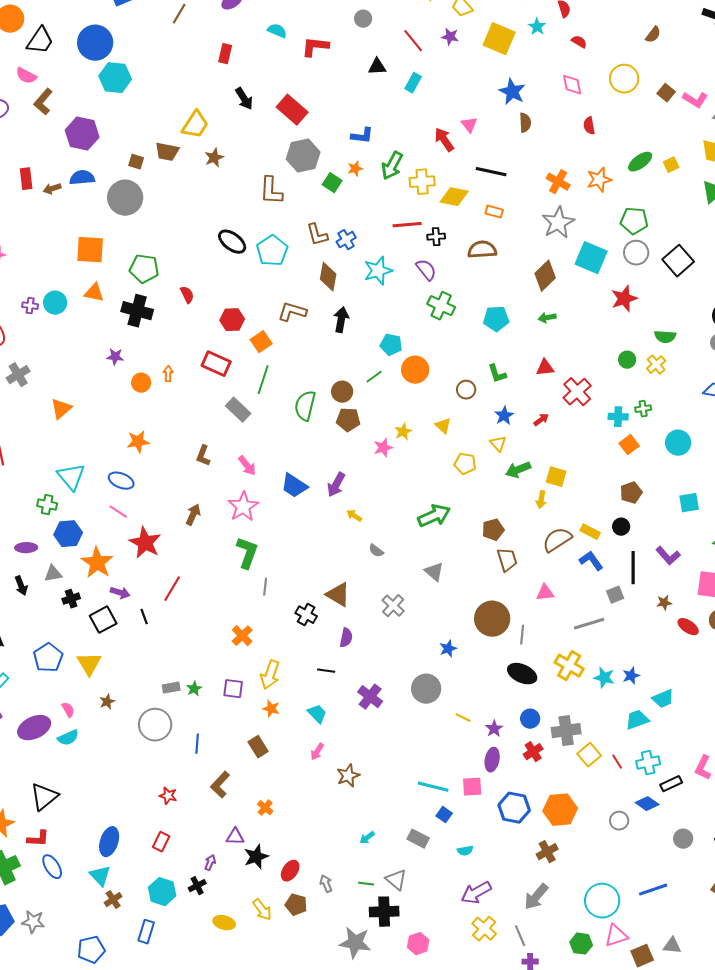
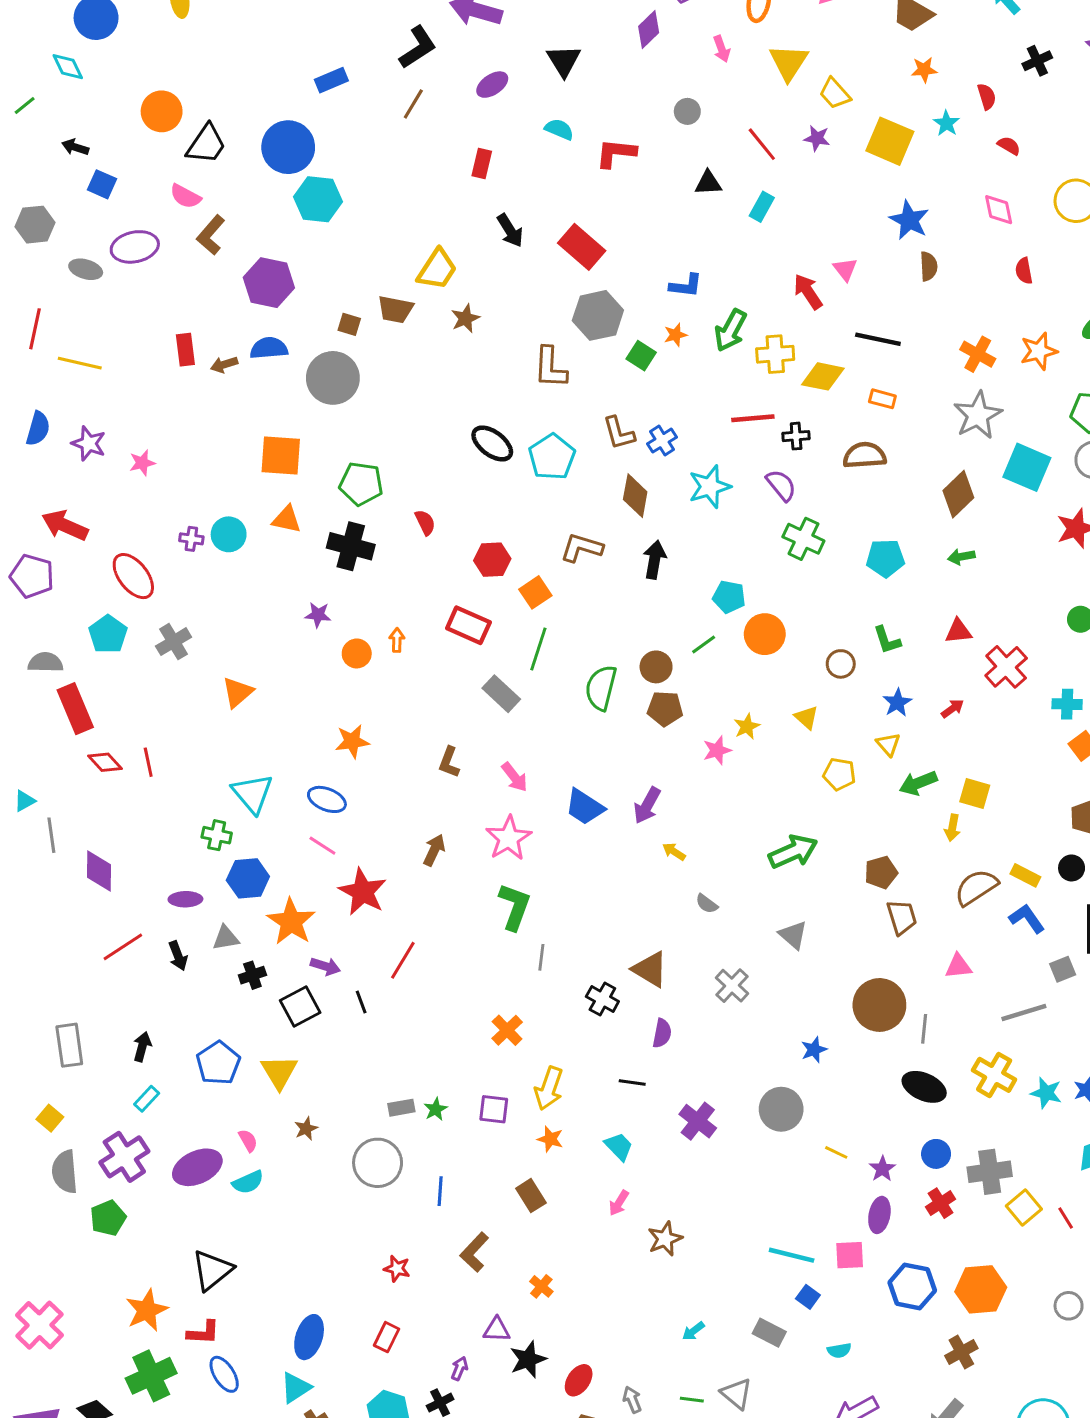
cyan triangle: (100, 876) -> (296, 1388), turned 40

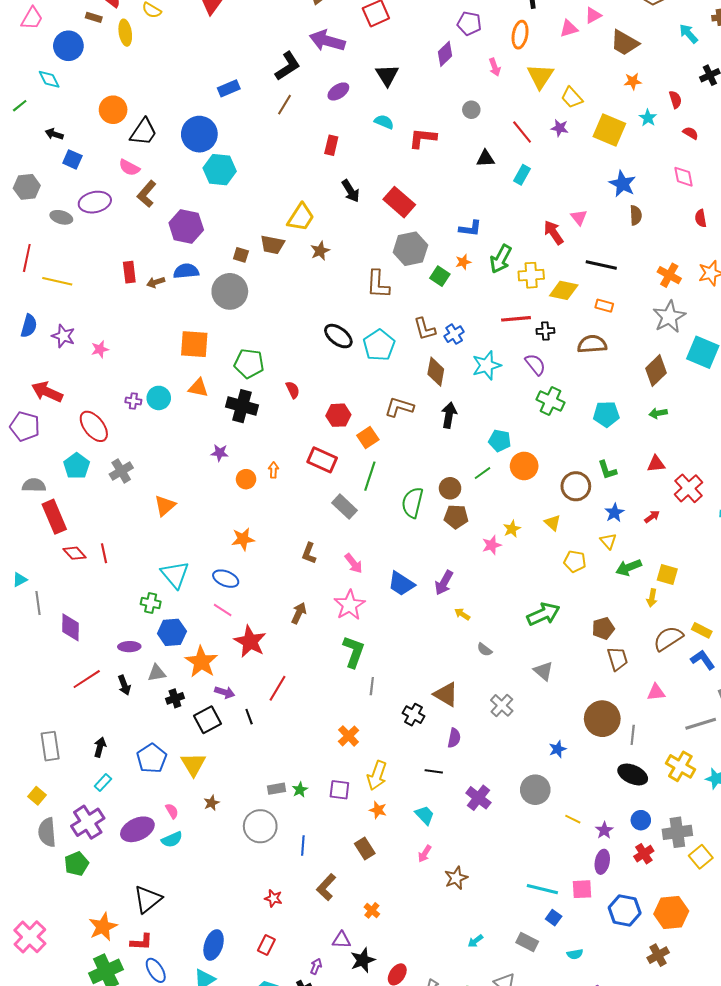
brown circle: (841, 664) -> (576, 486), size x1.5

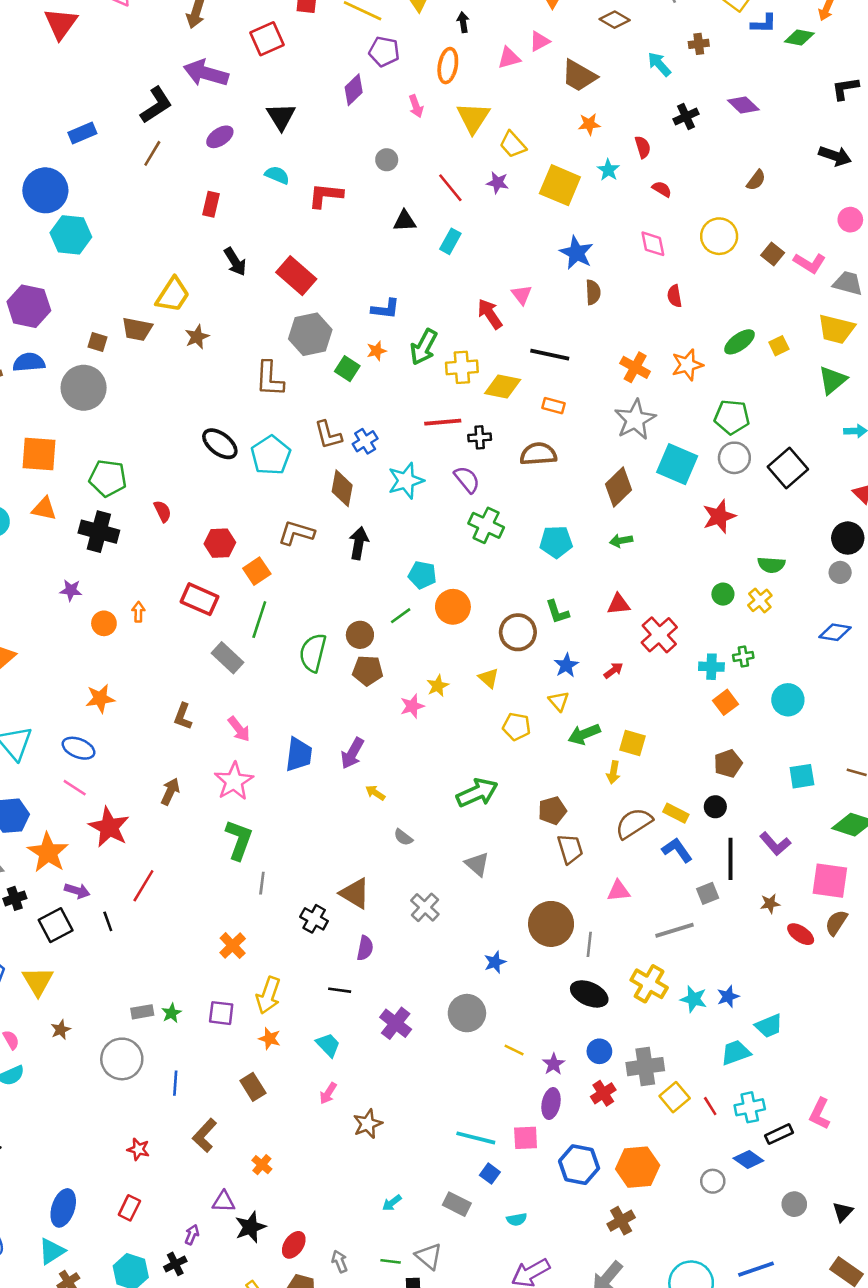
blue trapezoid: (401, 584) -> (299, 755), turned -116

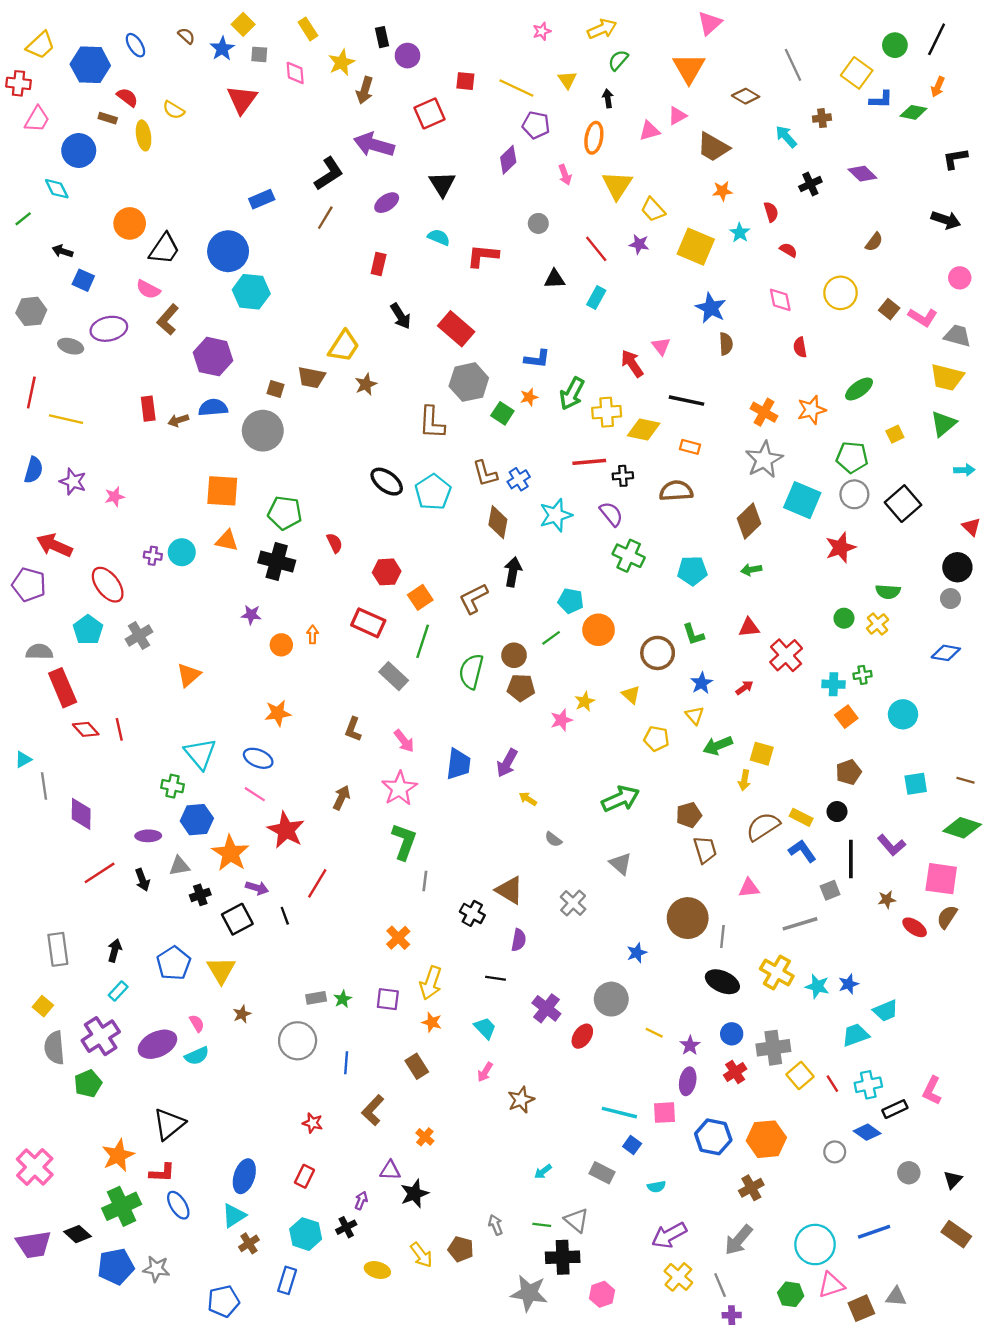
yellow square: (779, 346) -> (895, 434), moved
brown L-shape: (296, 533) -> (473, 599), moved, turned -44
red ellipse: (294, 1245) -> (582, 1036), moved

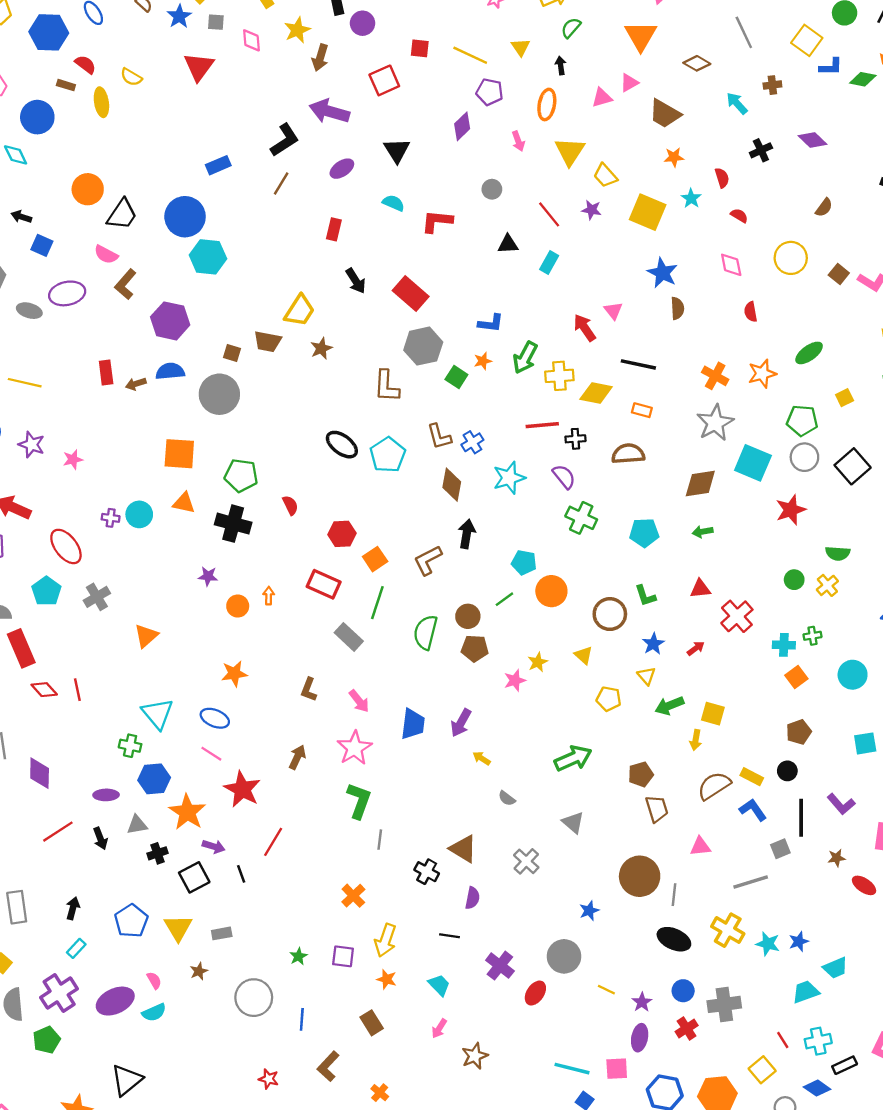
brown diamond: (749, 521) -> (700, 483), turned 36
gray rectangle: (316, 998) -> (222, 933), moved
yellow square: (800, 1075) -> (762, 1070), moved

